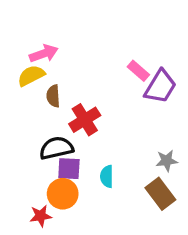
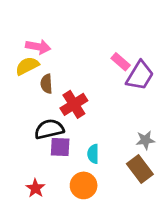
pink arrow: (44, 54) -> (38, 47), turned 30
orange circle: (63, 194) -> (84, 185), moved
red star: (41, 216) -> (35, 188), turned -30

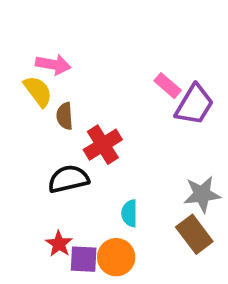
yellow semicircle: (27, 66) -> (38, 91), turned 80
gray star: (145, 140) -> (202, 194), size x1.4
purple square: (60, 147) -> (84, 259), moved
red star: (35, 188) -> (59, 244), moved

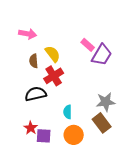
yellow semicircle: (38, 91) -> (53, 54), moved
orange circle: (116, 257) -> (74, 135), moved

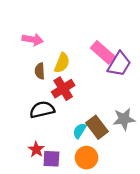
pink rectangle: (88, 45) -> (103, 52), size x1.5
yellow semicircle: (53, 54) -> (62, 63), turned 60
cyan semicircle: (68, 112) -> (79, 131), turned 32
brown rectangle: (102, 123) -> (97, 127), moved

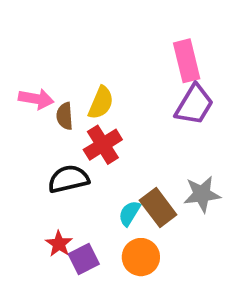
pink arrow: (33, 40) -> (36, 99), moved
pink rectangle: (103, 52) -> (187, 61), moved, turned 35
purple square: (51, 159) -> (84, 259), turned -30

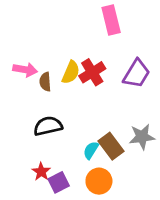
pink rectangle: (187, 61) -> (111, 20), moved
red cross: (103, 145) -> (92, 72), moved

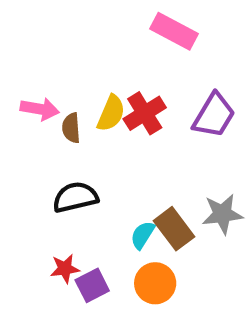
pink rectangle: (111, 20) -> (174, 31), turned -48
red star: (41, 172) -> (65, 269), turned 30

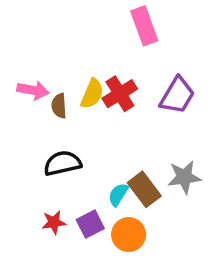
pink rectangle: (174, 31) -> (144, 26), turned 42
purple square: (92, 285) -> (90, 224), moved

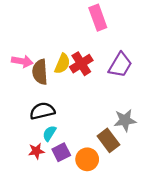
brown semicircle: (59, 106) -> (40, 72), size x1.5
brown rectangle: (144, 189) -> (108, 140), moved
cyan semicircle: (118, 195) -> (49, 133), moved

